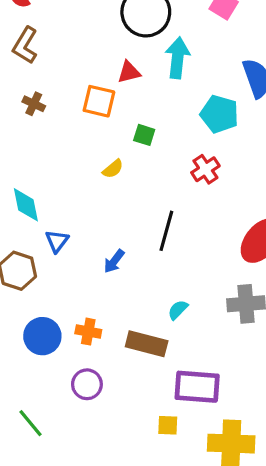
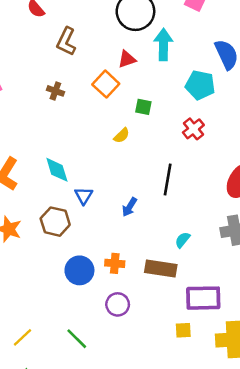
brown L-shape: (25, 45) -> (66, 41), moved
orange square: (99, 101) -> (106, 84), turned 35

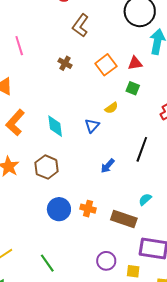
red triangle: (127, 59) -> (135, 63), moved
blue triangle: (84, 196) -> (92, 126), moved
purple circle: (118, 304) -> (106, 261), moved

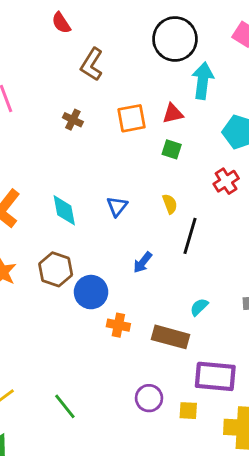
orange square: (106, 65) -> (131, 118), turned 30
yellow semicircle: (111, 108) -> (170, 204), moved, turned -72
blue circle: (59, 209) -> (91, 292), moved

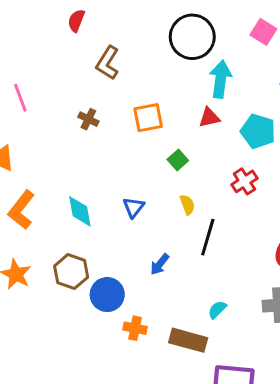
red semicircle: (61, 23) -> (76, 21), turned 55
red triangle: (173, 114) -> (209, 118), moved
green square: (172, 149) -> (178, 160), moved, turned 30

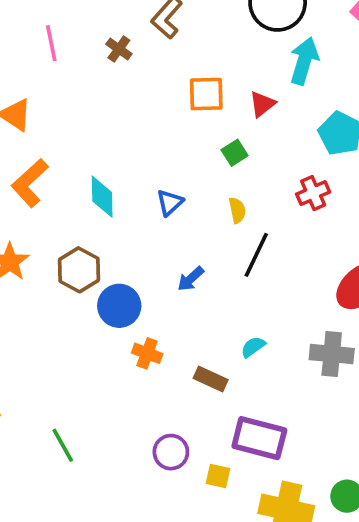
red triangle: (209, 118) -> (262, 104), moved, turned -35
brown cross: (88, 119) -> (119, 49), moved
brown rectangle: (188, 340) -> (211, 379), size x0.7

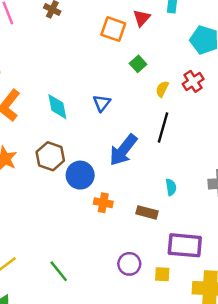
orange square: (206, 94) -> (113, 29), turned 30
red triangle: (262, 104) -> (142, 18), moved
yellow semicircle: (237, 210) -> (162, 89), moved, turned -133
blue arrow: (191, 279) -> (123, 150), size x1.8
cyan semicircle: (253, 347) -> (171, 187), turned 126

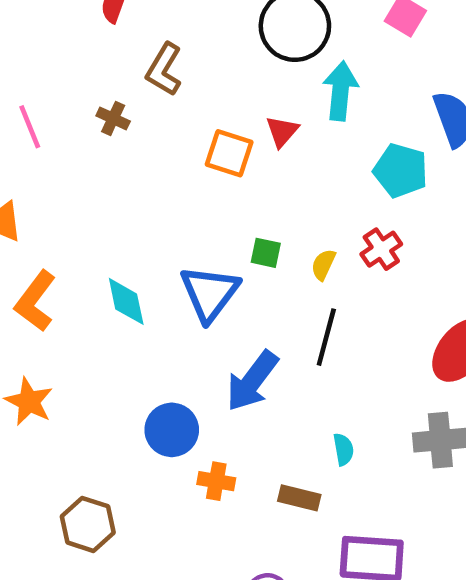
green square: (138, 64) -> (266, 253), moved, turned -35
blue triangle: (102, 103) -> (210, 293), size x1.8
brown hexagon: (50, 156) -> (88, 524), moved

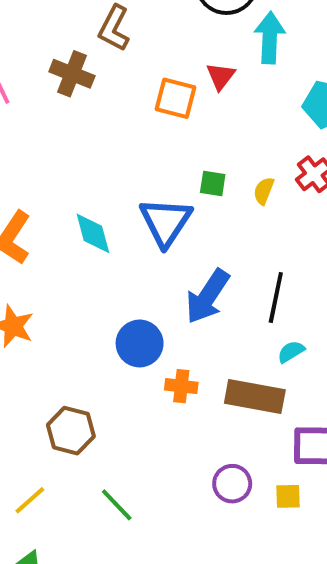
brown cross: (113, 118) -> (72, 74), size x1.5
black line: (326, 337) -> (276, 297), moved
cyan semicircle: (343, 449) -> (291, 352), turned -108
brown rectangle: (299, 498) -> (255, 396), size x1.6

